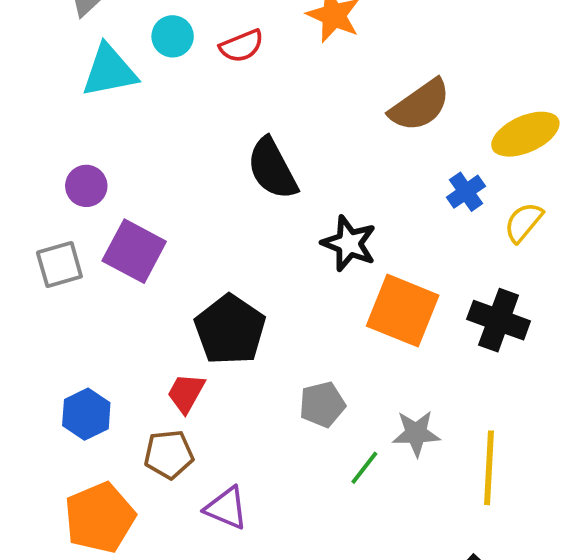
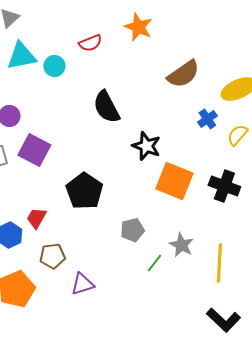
cyan circle: (173, 36) -> (54, 66), moved
red trapezoid: (186, 393) -> (36, 218), moved
gray star: (416, 433) -> (181, 245), turned 30
purple triangle: (226, 508) -> (82, 284), turned -40

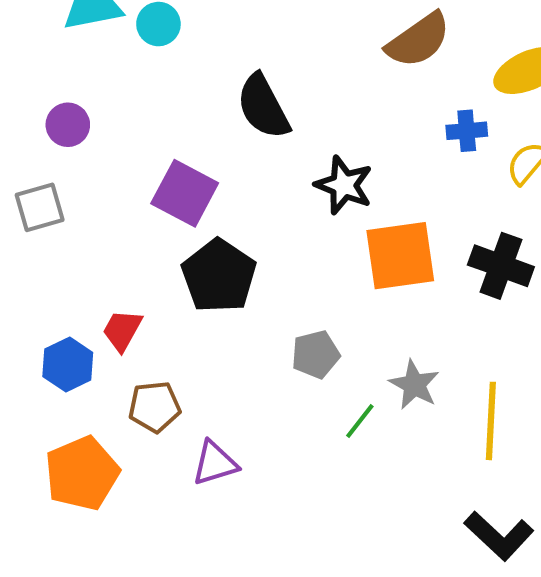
blue cross: (207, 119) -> (467, 131), turned 30
purple square: (34, 150) -> (185, 193), moved
orange square: (174, 181) -> (400, 256), turned -30

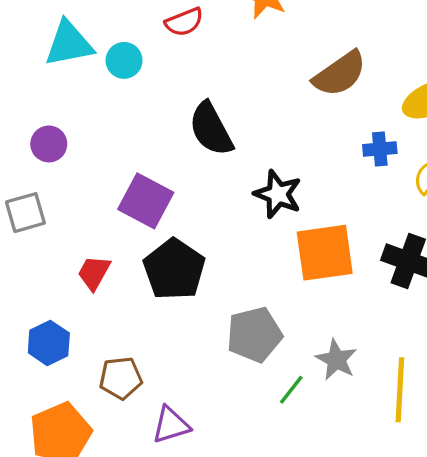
red trapezoid: (122, 330) -> (94, 273), moved
gray pentagon: (316, 354) -> (254, 335), size x1.4

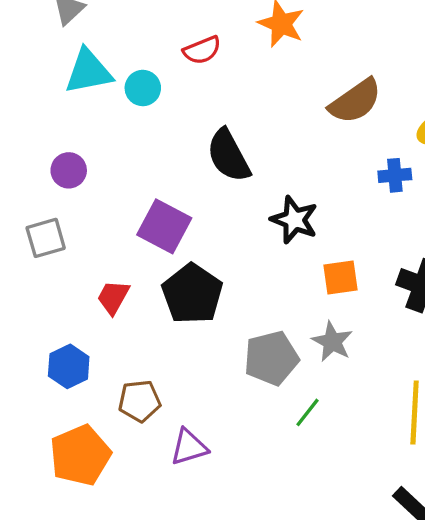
orange square: (325, 253) -> (340, 277), size x0.6
gray star: (336, 360) -> (332, 342), moved

